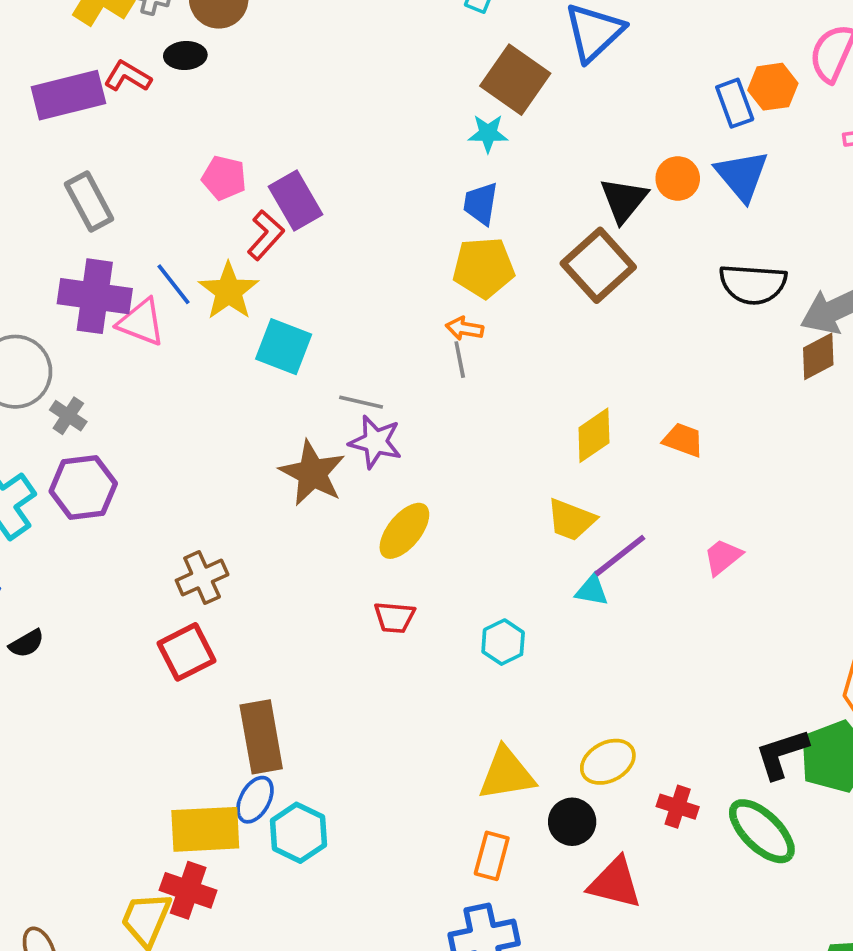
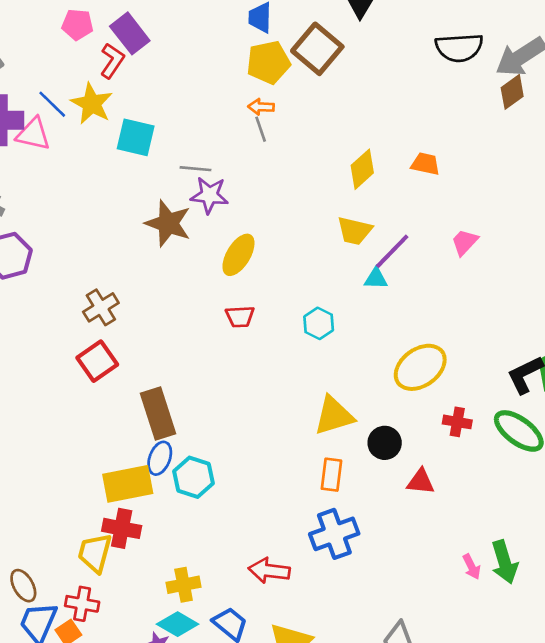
brown square: (598, 265) -> (317, 49), moved
yellow ellipse: (608, 762) -> (420, 367), moved, size x1.4
red triangle: (615, 883) -> (421, 482), size x0.7

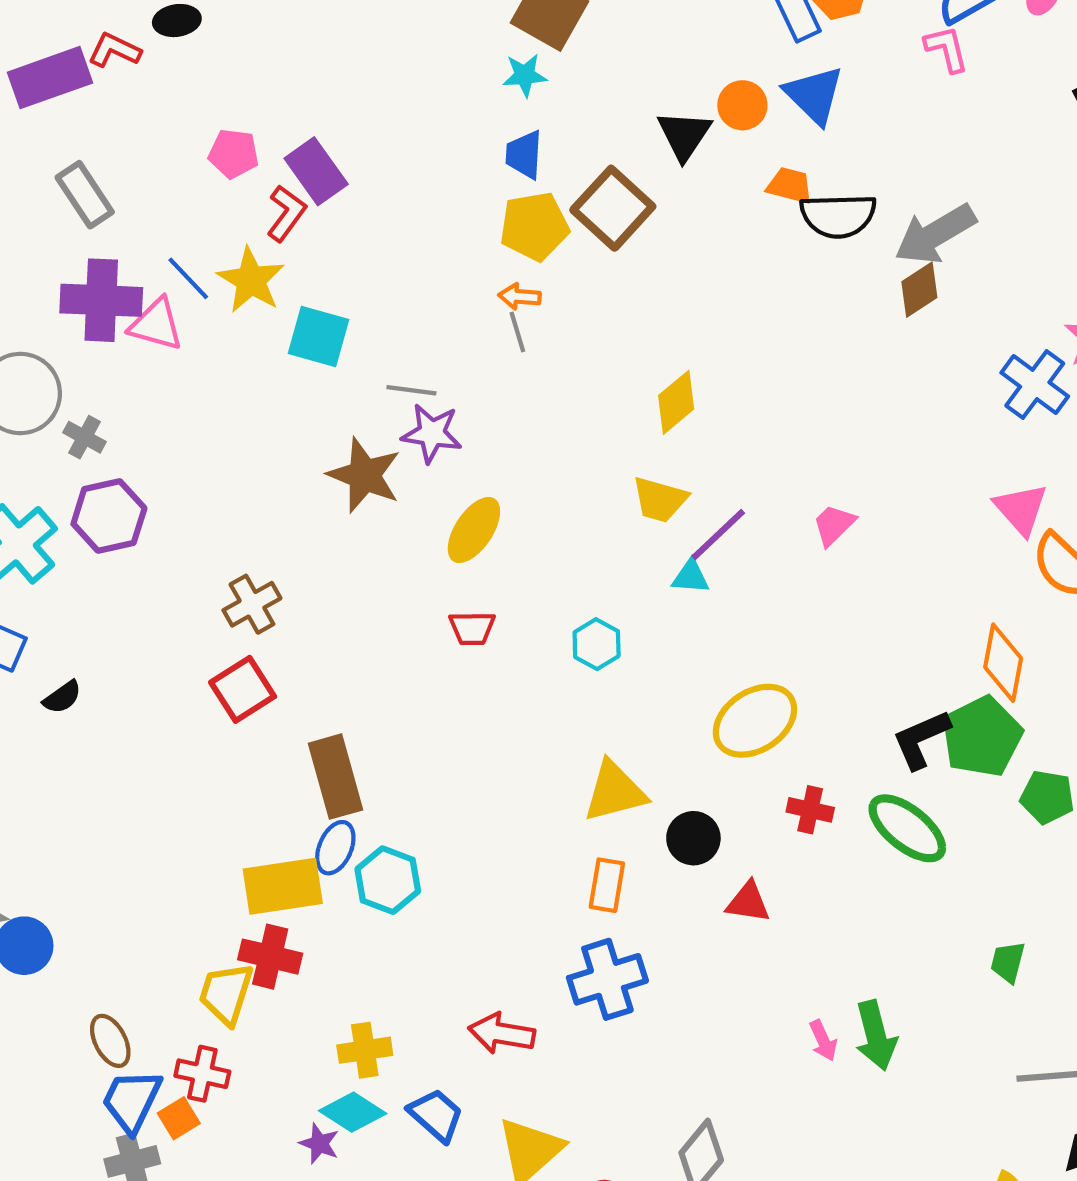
orange trapezoid: (425, 164) -> (790, 186), moved

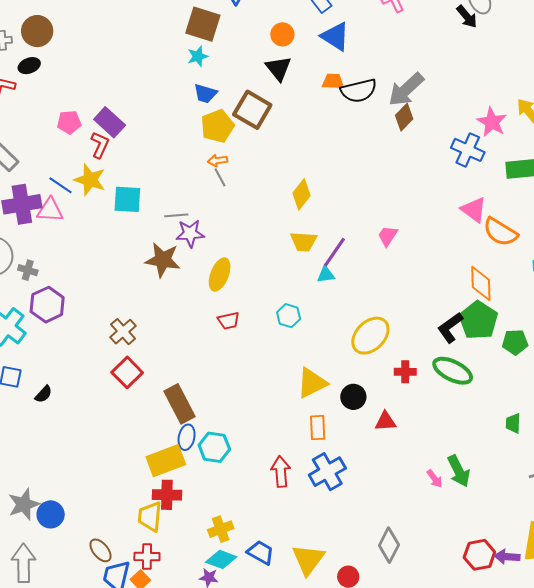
orange circle: (742, 105) -> (282, 34), moved
blue trapezoid: (524, 155) -> (205, 94), turned -65
red arrow: (502, 1033) -> (281, 472), moved, turned 88

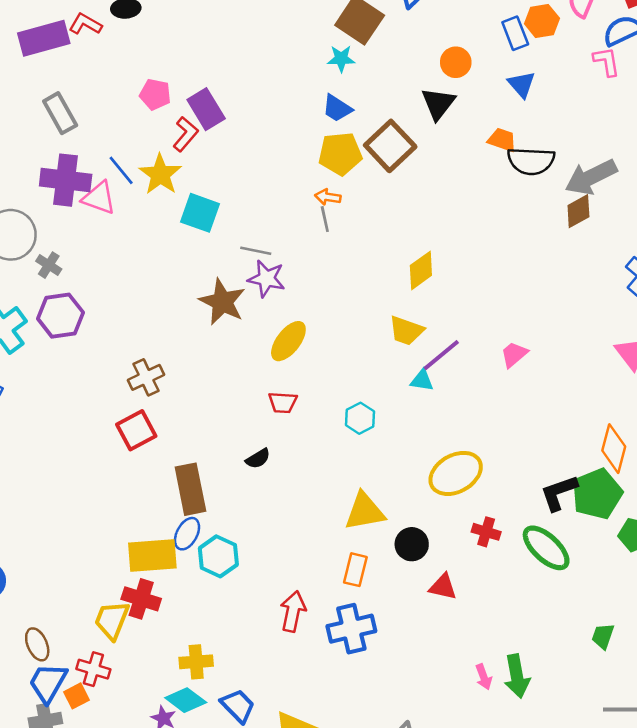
blue triangle: (335, 37) -> (521, 84), size x0.7
black semicircle: (44, 394) -> (258, 459), moved

